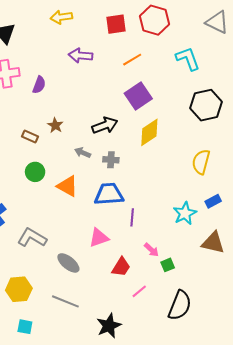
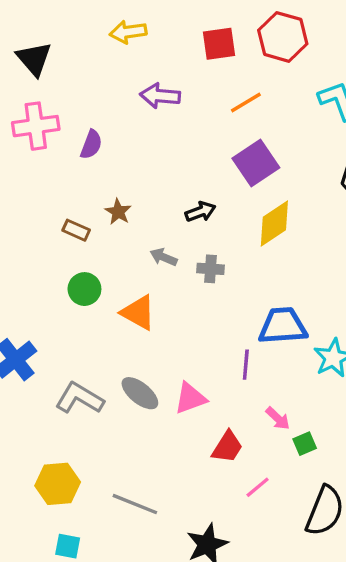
black arrow: (105, 125) -> (200, 212), size x0.7
blue trapezoid: (109, 194) -> (283, 326), moved
gray ellipse: (68, 263) -> (140, 393), moved

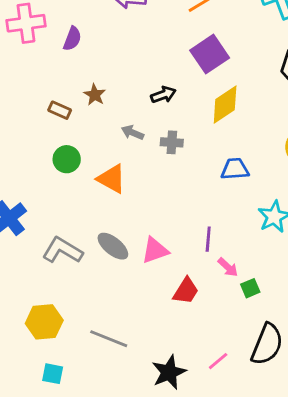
blue trapezoid: (283, 326) -> (235, 169), moved, size x0.7
purple line: (246, 365) -> (208, 239), moved
pink line: (258, 487) -> (218, 361), moved

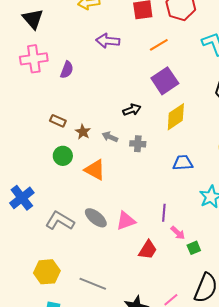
brown star: (95, 95) -> (83, 132), moved

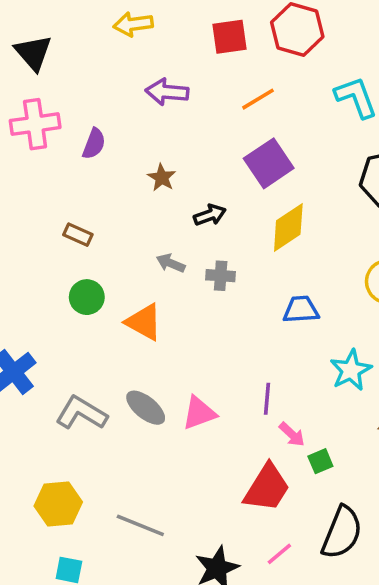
brown star: (83, 132) -> (162, 178), moved
red trapezoid: (148, 250) -> (267, 488), moved, size x1.4

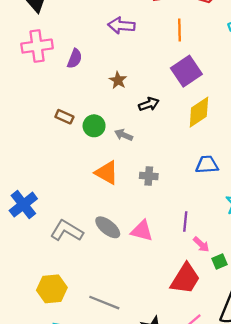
orange line: (258, 99) -> (180, 30), turned -60
gray cross: (221, 276) -> (149, 176), moved
green circle: (87, 297) -> (94, 126), moved
pink triangle: (199, 413) -> (142, 231), turned 35

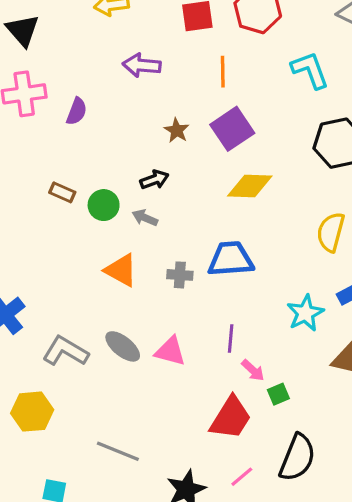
brown star: (118, 80) -> (177, 130), moved
black arrow: (149, 104) -> (154, 180), moved
yellow diamond: (199, 112) -> (250, 186), turned 36
blue trapezoid: (207, 165) -> (231, 259), moved, size x1.4
yellow hexagon: (52, 289) -> (32, 412), moved

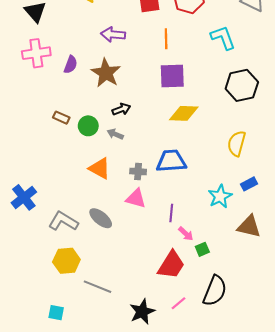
purple square: (232, 129) -> (172, 76), turned 32
brown star: (177, 130) -> (106, 73), moved, size x1.8
pink triangle: (170, 351) -> (136, 198), moved
yellow hexagon: (32, 412) -> (66, 261), moved

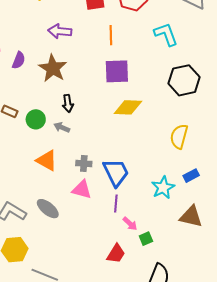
black arrow: (121, 109) -> (68, 103), turned 102
blue trapezoid: (171, 161) -> (116, 173), moved, turned 68
red trapezoid: (171, 265) -> (116, 254), size x0.7

